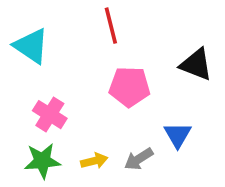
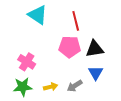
red line: (111, 26) -> (76, 21), moved
cyan triangle: (31, 46) -> (38, 15), moved
black triangle: (196, 64) -> (95, 49), moved, turned -30

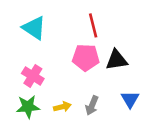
cyan triangle: (38, 15) -> (34, 28), moved
blue triangle: (96, 73) -> (130, 99), moved
gray arrow: (75, 86) -> (92, 106), turned -35

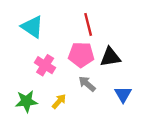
pink cross: (33, 76) -> (45, 65), moved
gray arrow: (92, 106) -> (87, 84), moved, turned 108
yellow arrow: (62, 107) -> (59, 101), turned -35

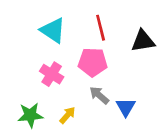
cyan triangle: (32, 27) -> (53, 30), moved
black triangle: (110, 57) -> (143, 41), moved
blue triangle: (123, 94) -> (126, 107), moved

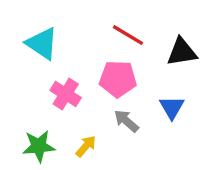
red line: (101, 28) -> (128, 35), turned -45
cyan triangle: (53, 30) -> (42, 43), moved
blue triangle: (126, 107) -> (172, 107), moved

